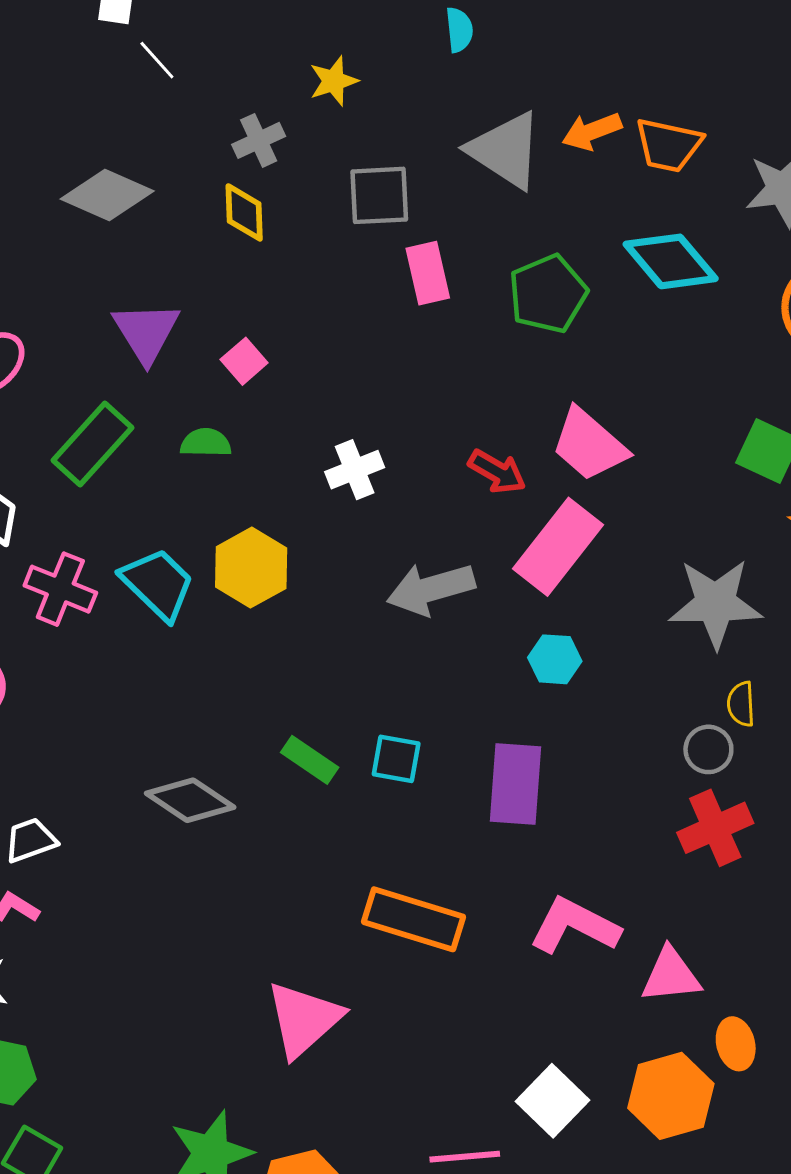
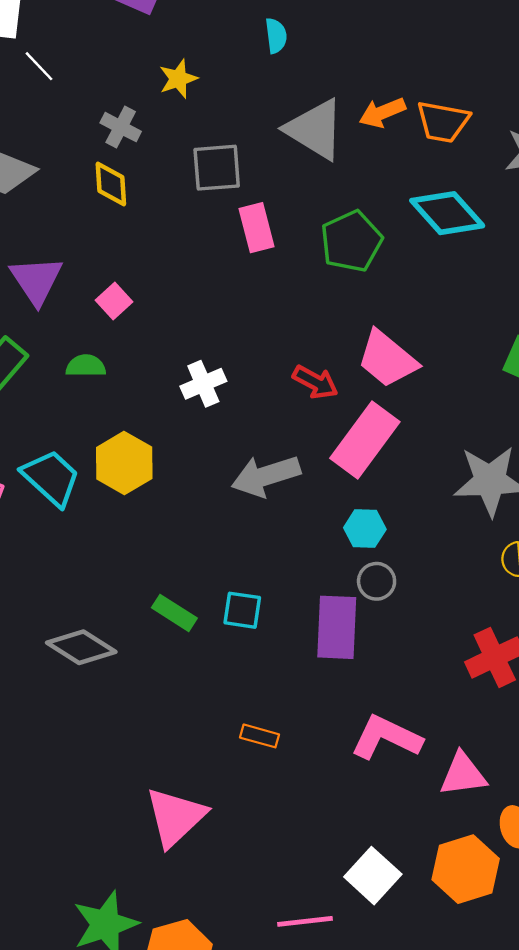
gray cross: (259, 140) -> (121, 127), turned -36
gray circle: (708, 749) -> (377, 581), moved
orange rectangle: (414, 919) -> (259, 736), size x0.5

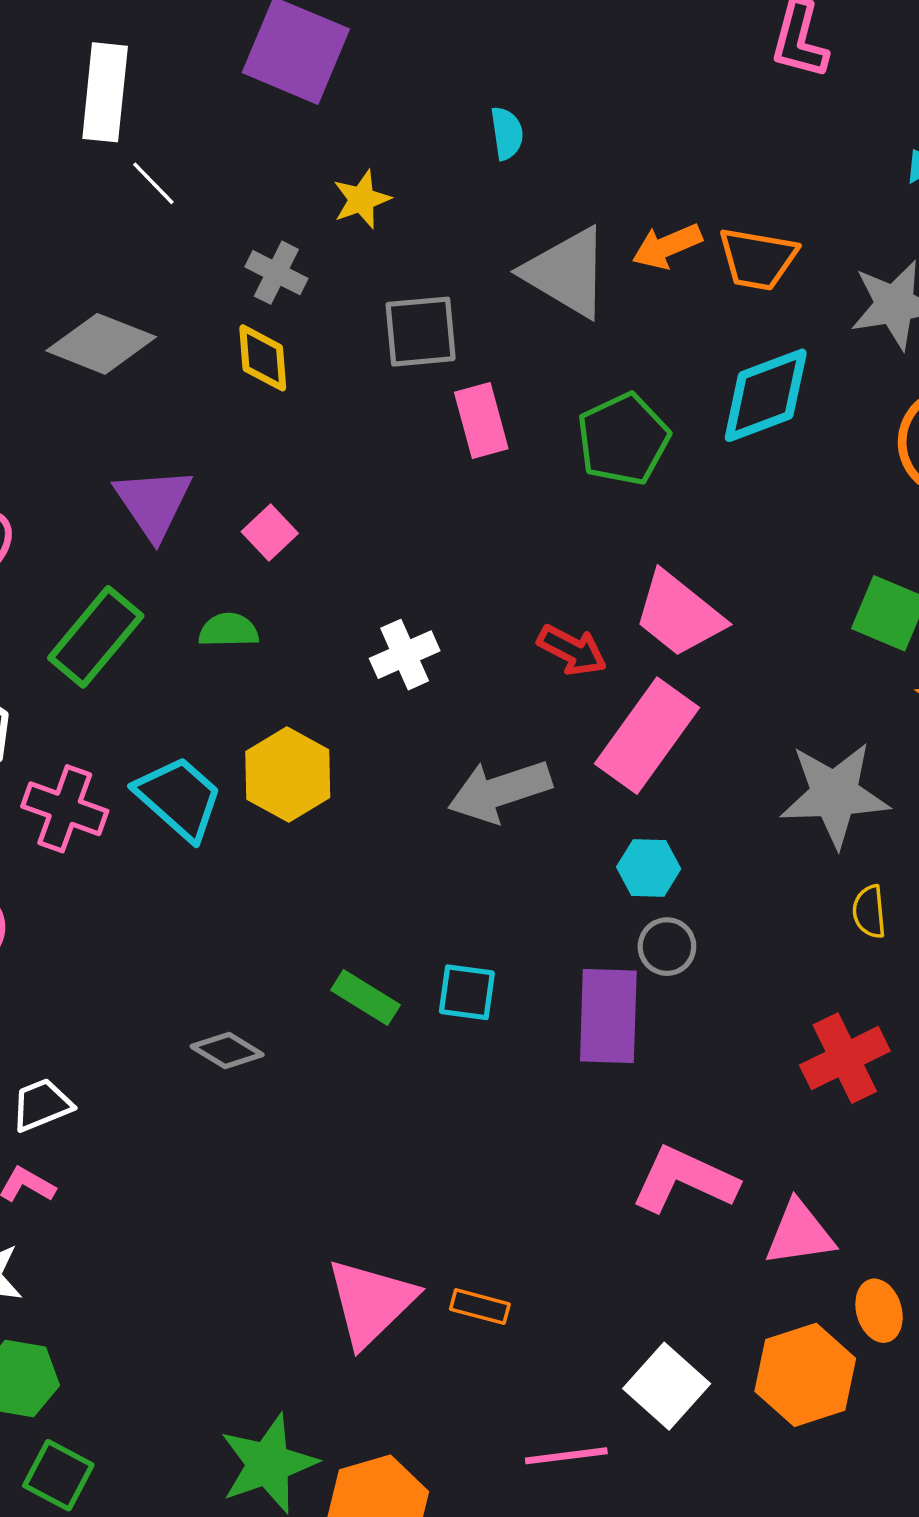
cyan diamond: (447, 213) -> (766, 395), turned -68
gray diamond: (81, 647) -> (227, 1050), size x0.7
orange rectangle: (259, 736) -> (480, 1307), moved

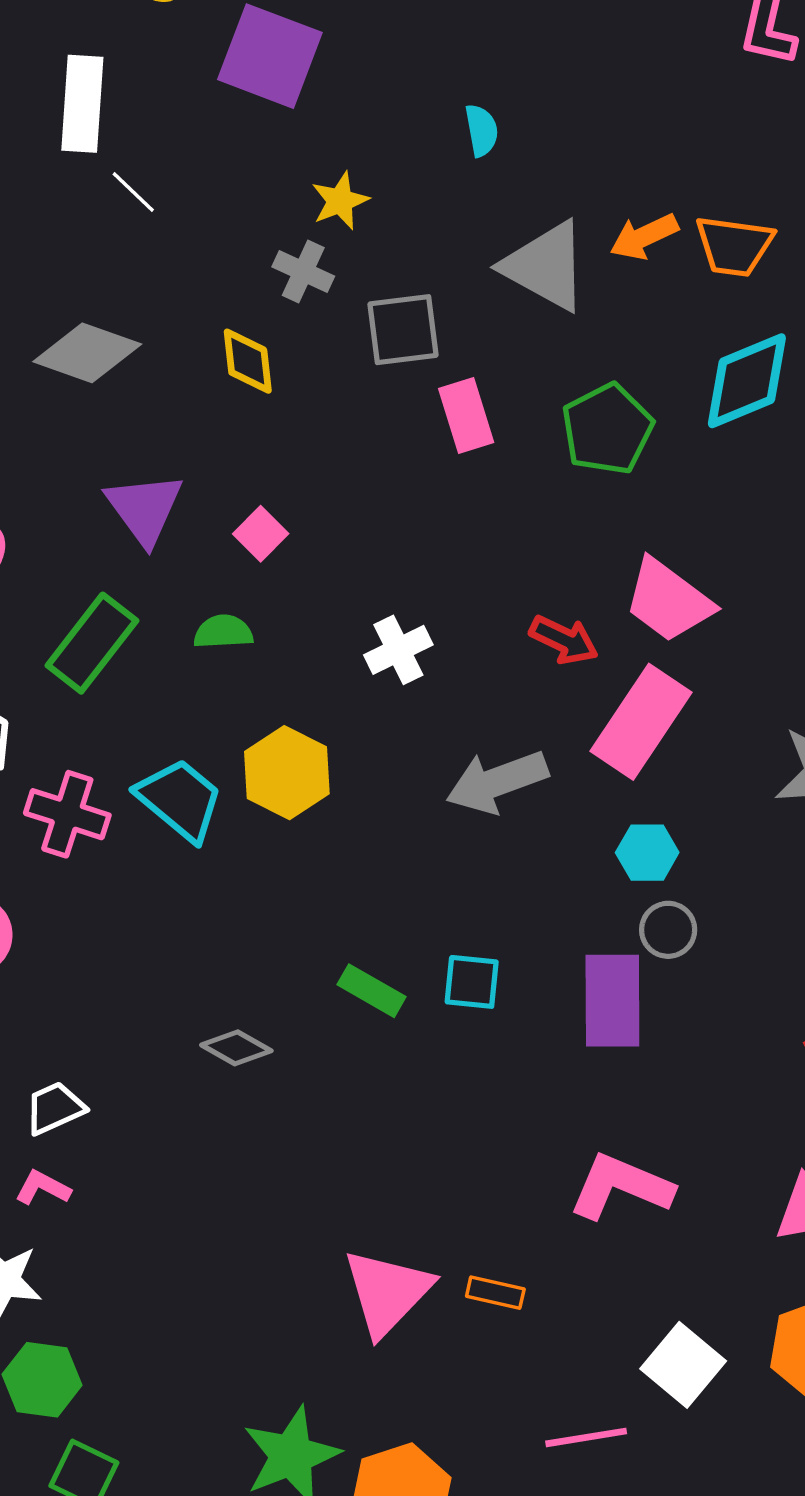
gray cross: (276, 273) -> (303, 271), moved
pink L-shape: (684, 1180) -> (621, 1187), moved

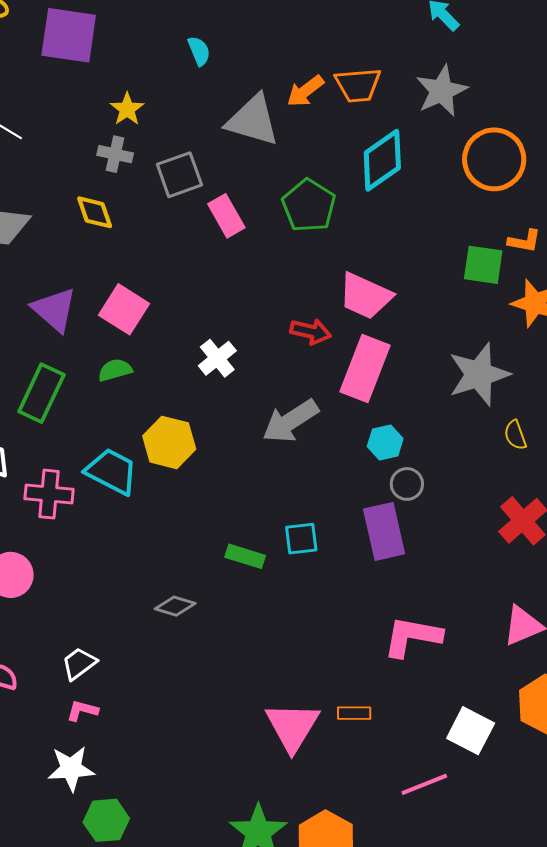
pink square: (261, 534) -> (124, 309), size x1.6

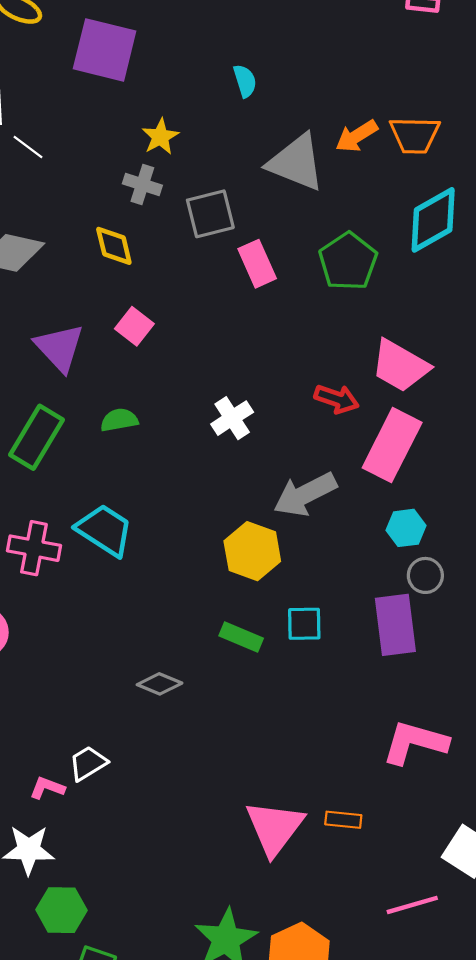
pink square: (124, 309) -> (134, 326), moved, size x0.7
yellow hexagon: (169, 442) -> (252, 551), moved
white trapezoid: (79, 664) -> (88, 763), moved

